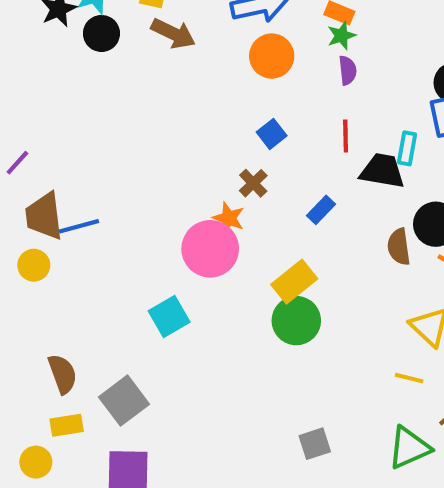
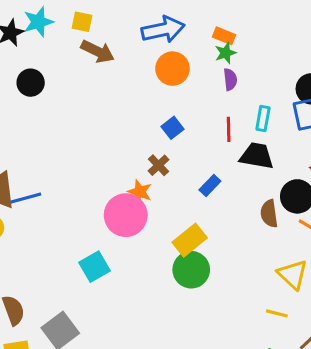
black circle: (101, 33) -> (31, 83), moved
cyan rectangle: (407, 148) -> (263, 118), moved

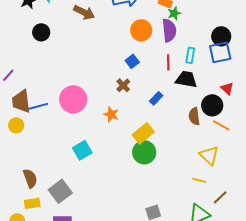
green star: (226, 53) -> (174, 13), moved
orange circle: (172, 69) -> (141, 30), moved
purple semicircle: (230, 79) -> (169, 30), size x1.6
orange star: (140, 192) -> (111, 114), moved
pink circle: (126, 215) -> (73, 99), moved

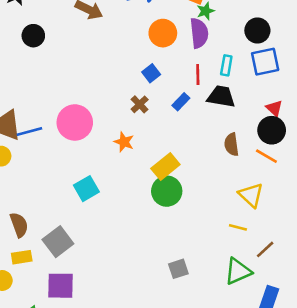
black circle: (221, 36) -> (257, 30), moved
blue rectangle: (156, 98) -> (181, 102), moved
black circle: (212, 105) -> (272, 130), moved

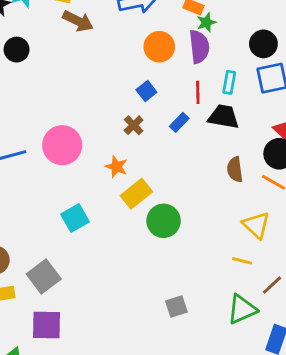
yellow rectangle: (165, 166) -> (136, 194), moved

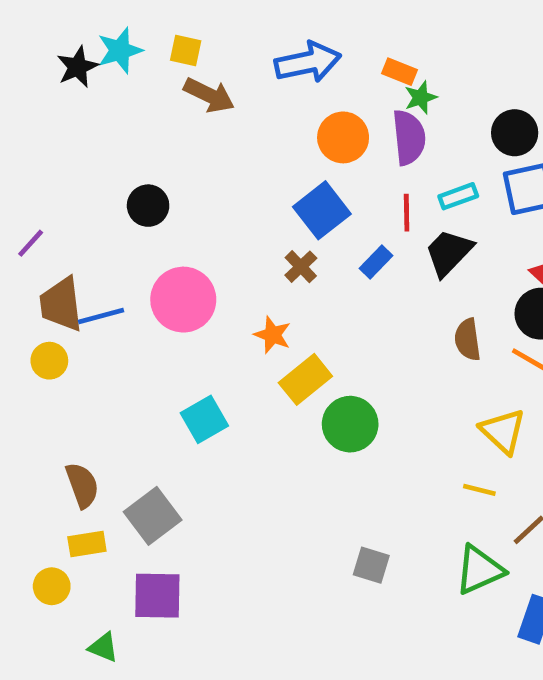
black circle: (17, 50) -> (148, 206), moved
cyan rectangle: (229, 82) -> (458, 196), turned 60
blue square: (146, 91) -> (322, 210), size x1.6
black trapezoid: (223, 117) -> (449, 253), turned -56
gray square: (176, 306) -> (371, 565), turned 35

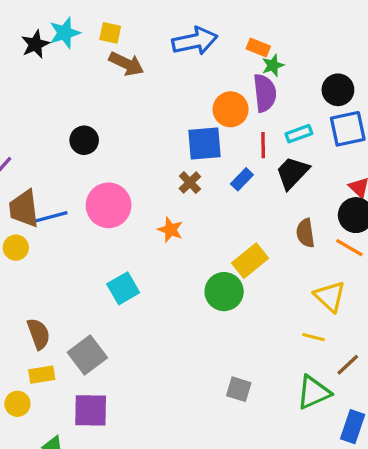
orange circle: (343, 137) -> (231, 109), moved
blue square: (322, 210) -> (205, 143), turned 33
yellow rectangle: (305, 379) -> (250, 261), moved

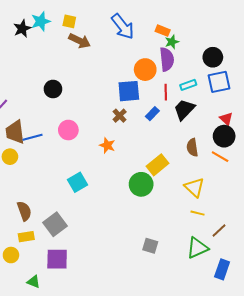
blue arrow: (195, 41) -> (123, 26), turned 64
pink circle: (109, 205) -> (68, 130), size x0.7
yellow triangle: (330, 296) -> (194, 187), moved

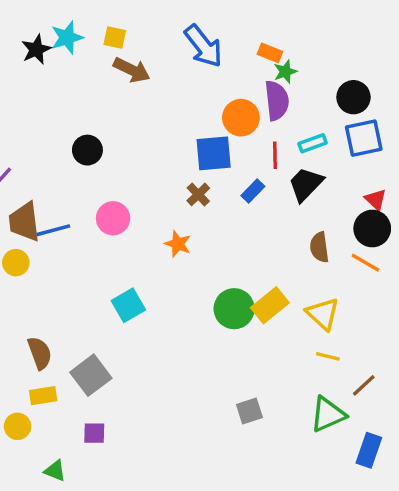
yellow rectangle: (157, 165) -> (270, 305), moved
gray square: (150, 246) -> (249, 411), turned -35
purple square: (57, 259) -> (94, 433), size x0.6

